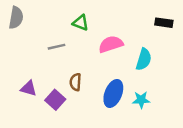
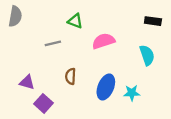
cyan semicircle: (144, 59) -> (147, 55), moved, turned -36
purple square: (55, 100) -> (43, 103), moved

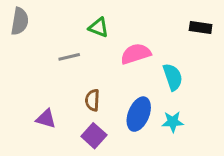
cyan semicircle: (147, 55) -> (173, 77), moved
purple triangle: (27, 82) -> (46, 119), moved
purple square: (43, 103) -> (94, 136), moved

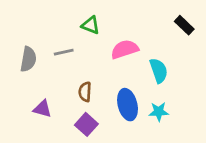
gray semicircle: (20, 21) -> (28, 59), moved
black rectangle: (201, 27) -> (184, 25), turned 36
blue ellipse: (139, 114) -> (128, 105), turned -36

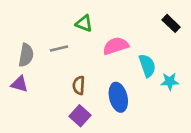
purple triangle: (42, 109) -> (19, 84), moved
cyan star: (159, 112) -> (170, 81), moved

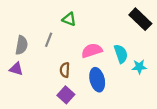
black rectangle: (171, 23) -> (140, 19), size x1.5
pink semicircle: (116, 46) -> (92, 51), moved
gray line: (59, 48) -> (49, 40), turned -56

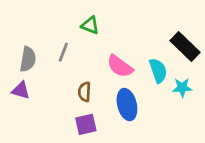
black rectangle: (140, 19) -> (185, 46), moved
pink semicircle: (92, 51) -> (120, 66), turned -126
purple square: (66, 95) -> (86, 124), turned 35

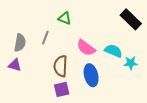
black rectangle: (185, 46) -> (131, 19), moved
cyan semicircle: (158, 71) -> (113, 51), turned -48
brown semicircle: (85, 92) -> (61, 66), size x1.5

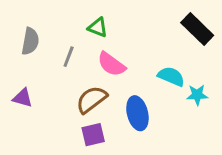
gray semicircle: (20, 43) -> (30, 41), moved
pink semicircle: (86, 48) -> (111, 64), moved
brown semicircle: (61, 66) -> (92, 99), turned 50

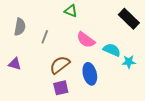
green triangle: (98, 27) -> (71, 11), moved
pink semicircle: (111, 64) -> (86, 40), moved

